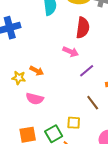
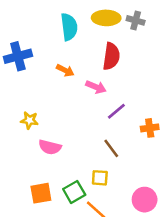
orange arrow: (37, 71) -> (65, 70), moved
brown line: (93, 103) -> (111, 148), moved

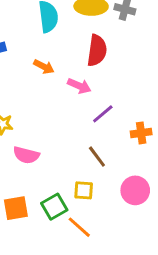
pink circle: (145, 200) -> (135, 190), moved

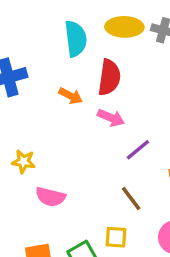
red semicircle: (97, 50) -> (109, 77), moved

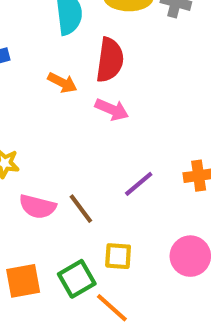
purple line: (138, 150) -> (139, 184), moved
brown line: (131, 198) -> (81, 209), moved

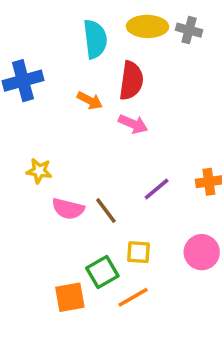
orange square: (23, 281) -> (70, 297), moved
orange line: (112, 308) -> (133, 297), turned -72

